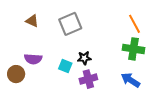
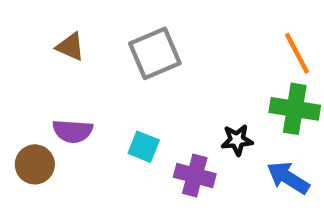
black star: (84, 58) -> (237, 140), moved
purple cross: (88, 79) -> (195, 176), turned 30

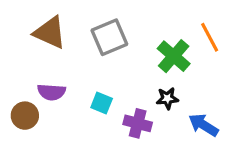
brown triangle: (70, 47) -> (50, 33), size x1.6
green cross: (295, 109) -> (174, 56), moved, turned 32

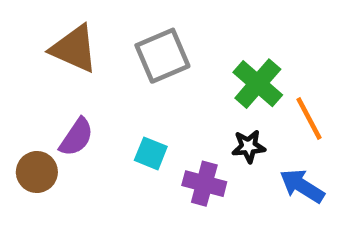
orange line: (210, 37) -> (309, 119), moved
purple semicircle: (51, 92) -> (76, 137), turned -60

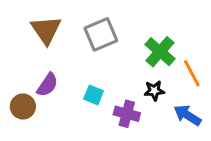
brown triangle: (74, 49) -> (46, 30), turned 32

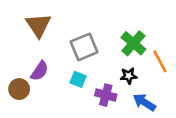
gray square: (101, 34) -> (84, 47), moved
blue arrow: (187, 115) -> (144, 102), moved

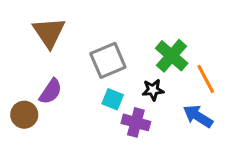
black star: (129, 76) -> (153, 90), moved
cyan square: (78, 79) -> (113, 99), moved
blue arrow: (144, 102) -> (198, 116), moved

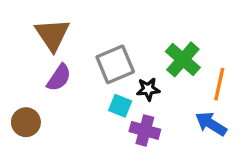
orange line: (206, 79) -> (219, 84), turned 40
black star: (153, 90) -> (148, 89), moved
purple semicircle: (51, 91) -> (59, 78), moved

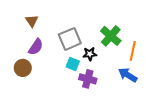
brown triangle: (52, 35) -> (32, 21), size x0.6
brown circle: (26, 122) -> (23, 68), moved

